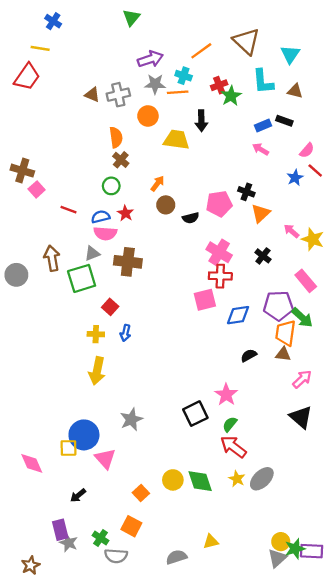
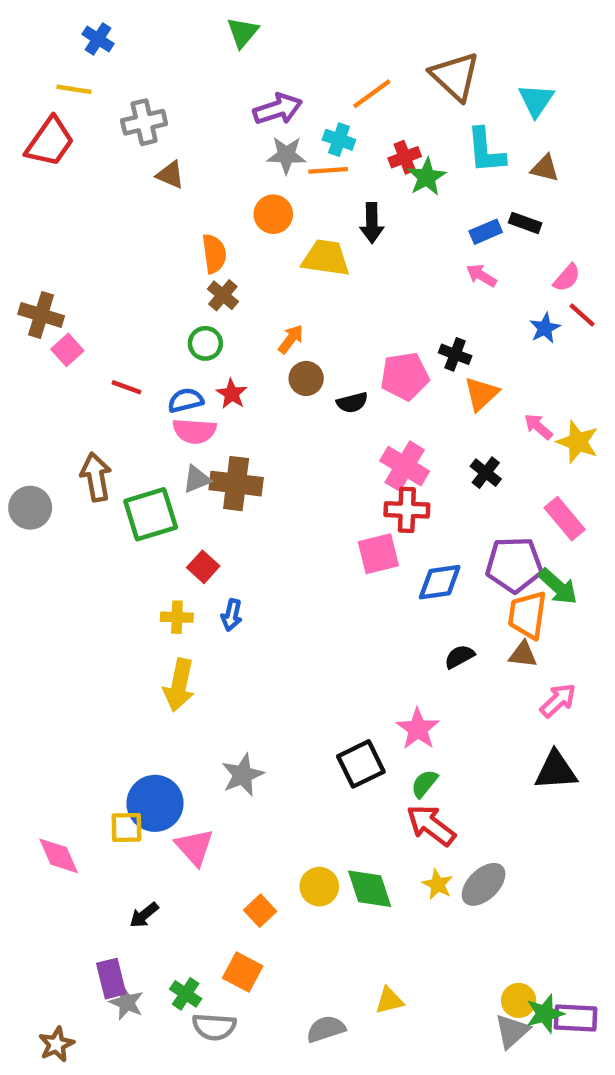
gray cross: (118, 95) -> (144, 122), moved
gray triangle: (92, 254) -> (197, 479), moved
black triangle: (301, 417) -> (556, 770), turned -45

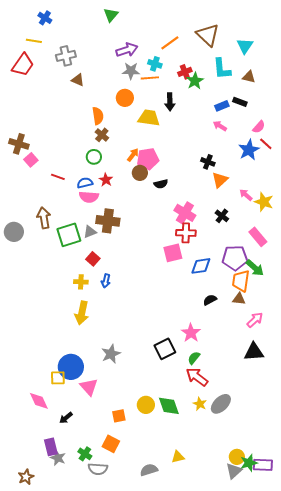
blue star: (545, 328) -> (249, 150), size x1.5
pink pentagon: (405, 376) -> (148, 159), moved
gray triangle: (197, 479) -> (90, 232), moved
pink diamond: (59, 856) -> (39, 401), moved
orange square: (260, 911) -> (119, 416), turned 32

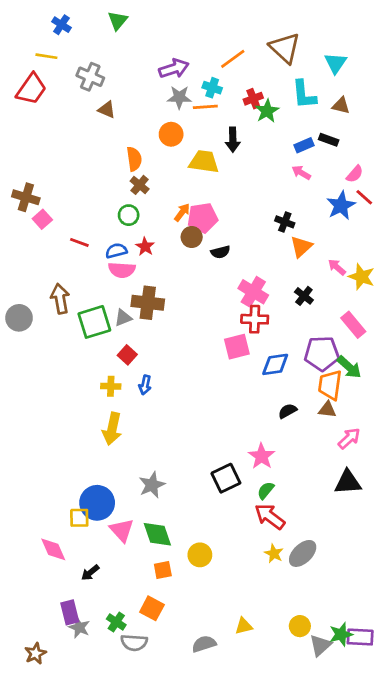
green triangle: (111, 15) -> (118, 21), moved
gray cross: (66, 56) -> (90, 77), turned 36
green diamond: (169, 406) -> (157, 534), moved
yellow circle: (237, 457) -> (300, 626), moved

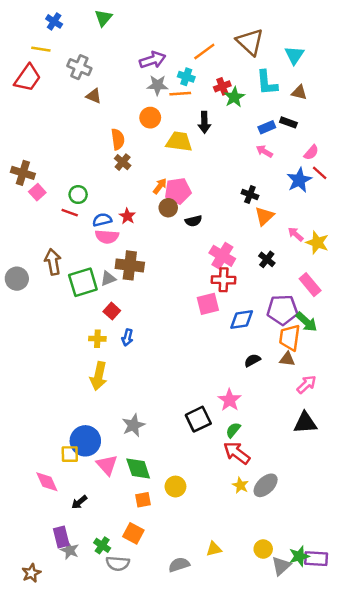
green circle: (129, 215) -> (78, 195), moved

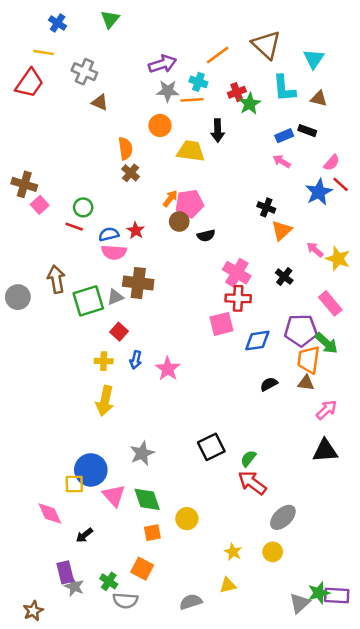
pink star: (230, 400) -> (168, 369), moved
yellow star: (240, 485) -> (233, 552), moved
yellow circle: (263, 549) -> (273, 552), moved

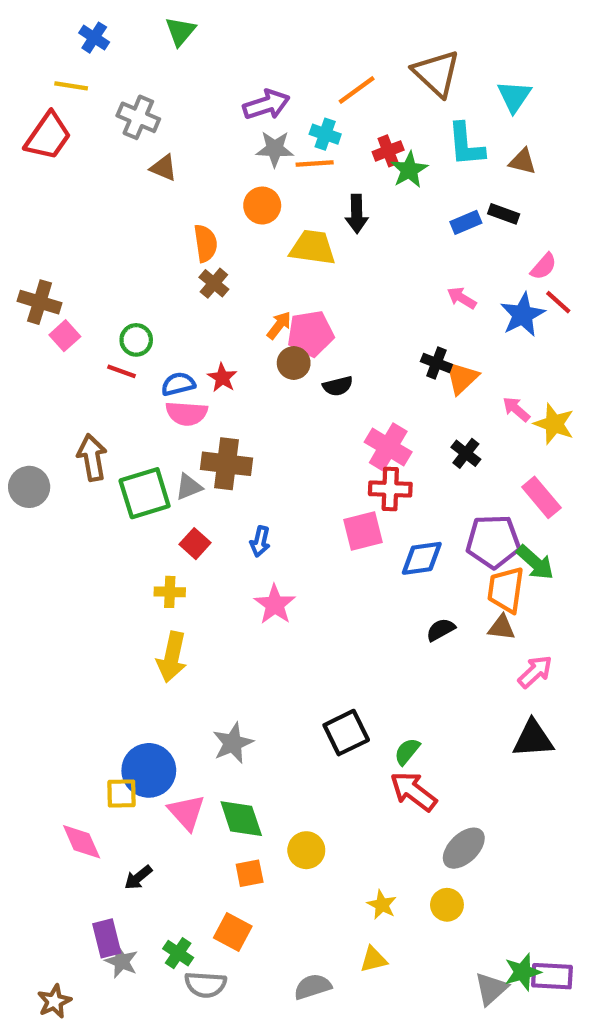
pink arrow: (282, 161) -> (462, 298), moved
black cross: (266, 207) -> (436, 363), moved
blue arrow: (136, 360) -> (260, 541), moved

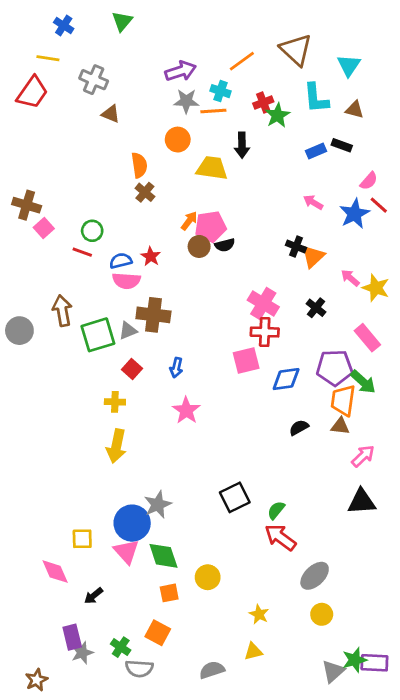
black semicircle: (338, 386) -> (225, 245), moved
blue circle: (149, 770) -> (132, 523), moved
yellow circle: (447, 905) -> (322, 614), moved
gray star: (121, 961) -> (82, 653), turned 30

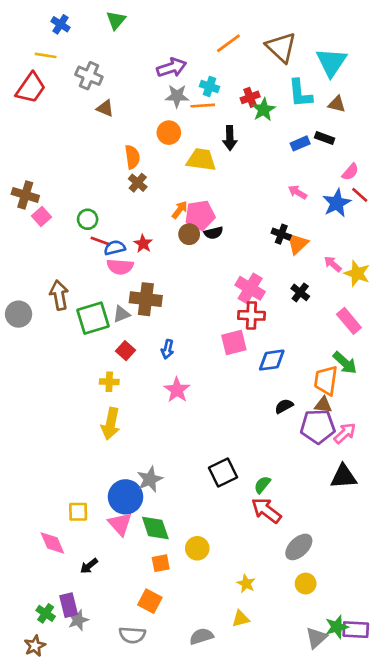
orange line: (242, 61) -> (228, 43), moved
cyan triangle: (349, 65) -> (331, 62), size x1.4
red line: (82, 252) -> (100, 241), moved
purple pentagon: (335, 368) -> (318, 426), moved
green cross: (121, 647) -> (46, 613), moved

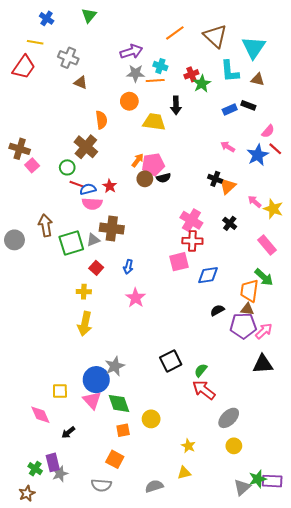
brown cross: (138, 183) -> (86, 147), moved, size x1.6

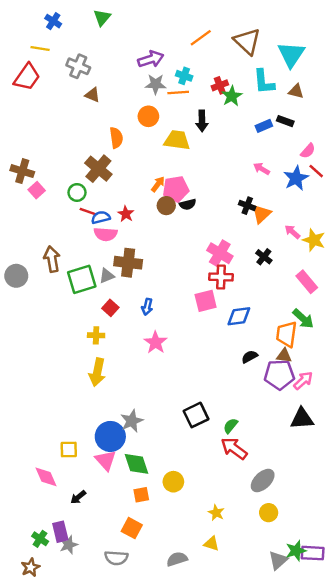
yellow triangle: (184, 473) -> (211, 544), turned 32

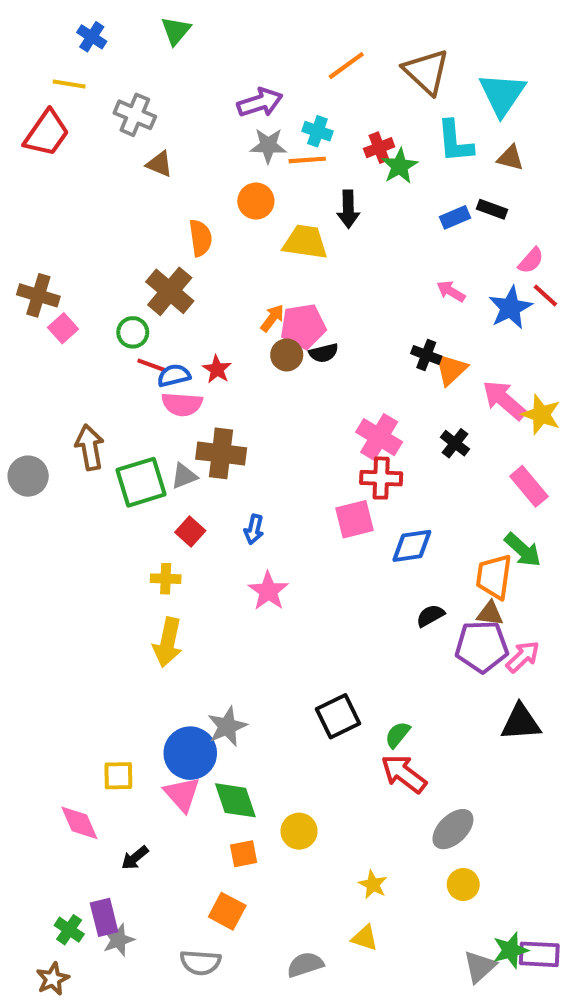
pink arrow: (292, 232) -> (504, 400), size x1.6

